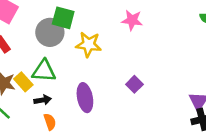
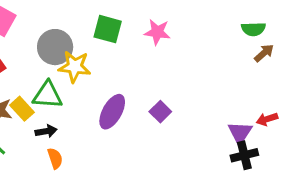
green square: (63, 18) -> (108, 29), moved
yellow star: (89, 44) -> (75, 67), moved
purple ellipse: (85, 98) -> (112, 112), moved, turned 40

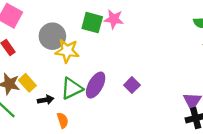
pink star: (157, 32) -> (114, 19), moved
green triangle: (48, 95) -> (72, 88), moved, turned -30
orange semicircle: (55, 158) -> (63, 120), moved

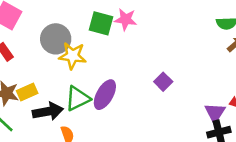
yellow rectangle: (27, 83) -> (27, 92), turned -72
purple square: (132, 85) -> (163, 82), moved
black arrow: (46, 100) -> (48, 111), size x1.6

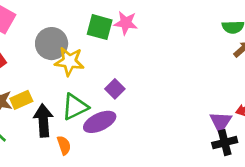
purple square: (163, 82) -> (115, 89), moved
purple ellipse: (105, 95) -> (100, 122), moved, turned 36
black arrow: (48, 111) -> (43, 121), turned -84

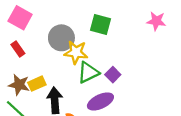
pink star: (126, 23) -> (156, 21), moved
green triangle: (75, 107) -> (88, 72), moved

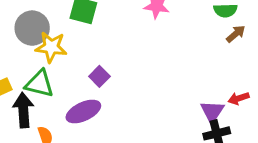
green triangle: (88, 72) -> (39, 84), moved, turned 40

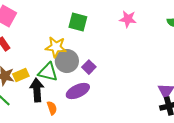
gray circle: (32, 28) -> (67, 61), moved

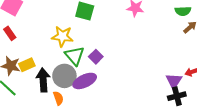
gray circle: (67, 61) -> (64, 76), moved
green triangle: (48, 72) -> (75, 56), moved, turned 35

